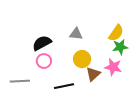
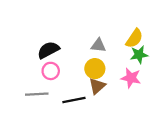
gray triangle: (76, 34) -> (98, 45), moved
brown triangle: (93, 74) -> (97, 86), moved
gray line: (20, 81) -> (37, 94), moved

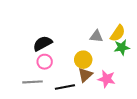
gray triangle: (98, 45) -> (96, 36), moved
pink star: (131, 78) -> (107, 79), moved

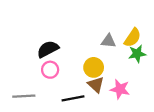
brown triangle: (85, 75) -> (96, 85), turned -35
gray line: (32, 82) -> (24, 96), moved

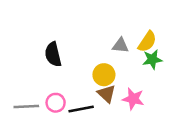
black semicircle: (48, 49) -> (53, 54), turned -75
pink circle: (50, 70) -> (56, 103), moved

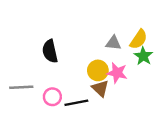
green star: (152, 59) -> (143, 56), turned -30
pink star: (133, 99) -> (117, 73), moved
gray line: (26, 107) -> (21, 87), moved

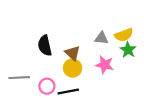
yellow semicircle: (139, 39) -> (124, 35), turned 36
yellow circle: (98, 70) -> (73, 68), moved
brown triangle: (100, 88) -> (73, 53), moved

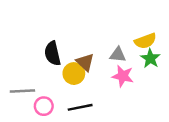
gray triangle: (101, 38) -> (118, 55), moved
yellow circle: (73, 68) -> (74, 74), moved
pink circle: (47, 86) -> (44, 106), moved

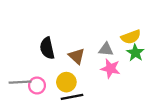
yellow circle: (74, 74) -> (66, 82), moved
pink circle: (44, 106) -> (37, 86), moved

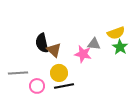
brown triangle: (77, 56) -> (54, 50), moved
pink star: (110, 69) -> (83, 54), moved
pink circle: (37, 86) -> (37, 86), moved

